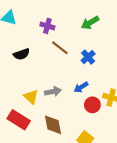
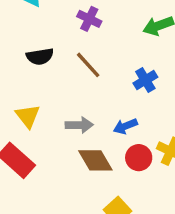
brown line: (60, 48) -> (88, 65), moved
yellow triangle: (31, 97) -> (28, 116), moved
brown diamond: (53, 125) -> (95, 160), moved, turned -30

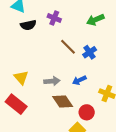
black semicircle: (40, 56) -> (28, 25), moved
brown line: (88, 65) -> (68, 47), moved
red circle: (139, 158) -> (87, 112), moved

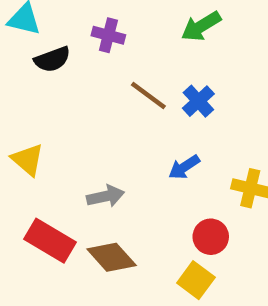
yellow triangle: (21, 78) -> (28, 160), moved
gray arrow: (52, 81) -> (106, 196), moved
brown diamond: (63, 102) -> (112, 257), moved

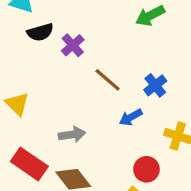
purple cross: (108, 35) -> (73, 45), moved, turned 30
brown line: (148, 96) -> (108, 80), moved
blue cross: (198, 101) -> (155, 85), moved

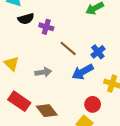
purple cross: (73, 45) -> (46, 27), turned -32
blue arrow: (131, 117) -> (83, 72), size x1.5
gray arrow: (72, 134) -> (43, 72), moved

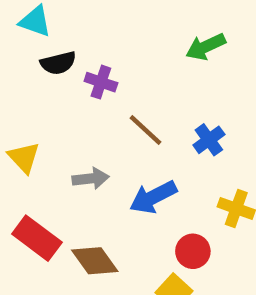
blue arrow: (83, 72) -> (153, 197), moved

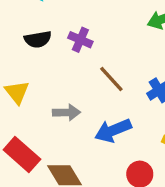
black semicircle: (58, 63) -> (38, 39), moved

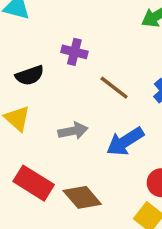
black semicircle: (38, 39) -> (30, 75), moved

